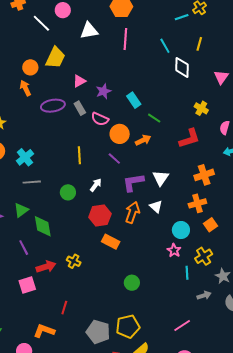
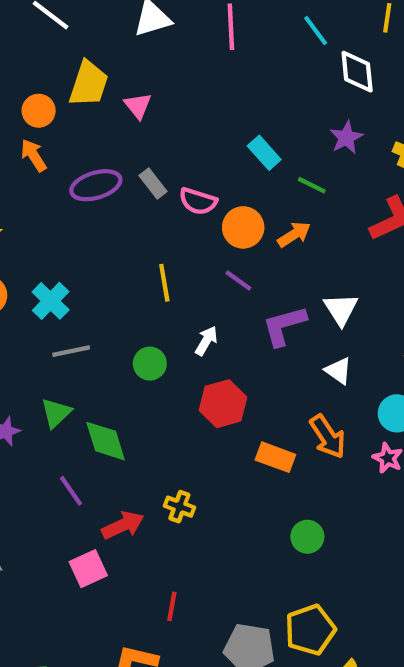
pink triangle: (79, 81) -> (138, 106), moved, turned -32
purple star: (103, 91) -> (346, 138), moved
orange arrow: (132, 212) -> (328, 437), moved, turned 135
orange rectangle: (111, 242) -> (275, 457), moved

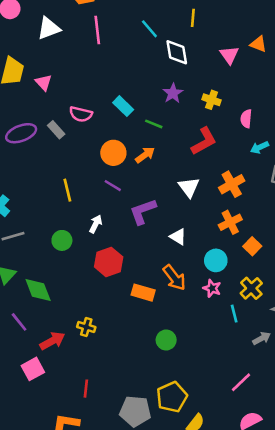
pink semicircle: (198, 201) -> (81, 114), moved
white triangle: (341, 309) -> (189, 187), moved

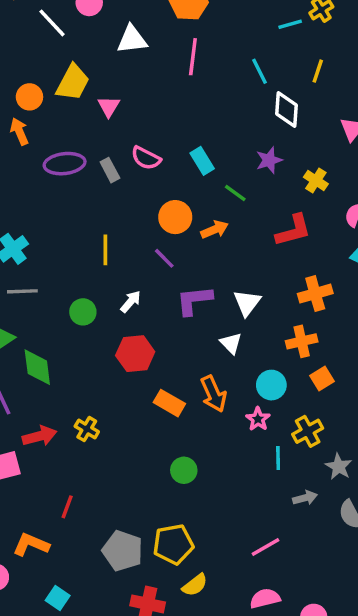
white triangle: (189, 187) -> (247, 303), moved

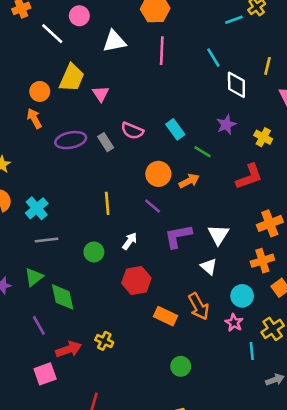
yellow line: (318, 71) -> (267, 66), moved

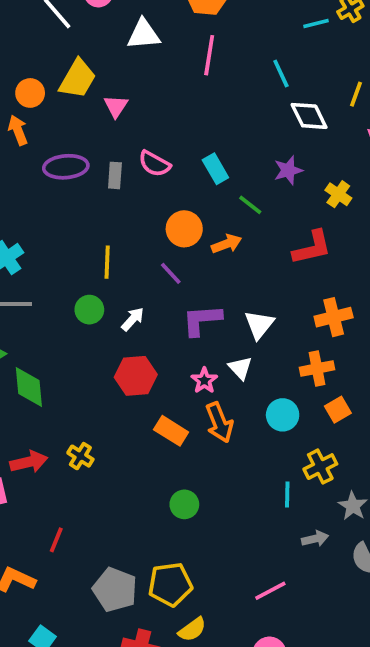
white diamond: (236, 85) -> (309, 116), turned -32
gray rectangle: (106, 142) -> (115, 175), turned 30
green circle: (94, 252) -> (89, 310), moved
pink star: (234, 323) -> (204, 380), moved

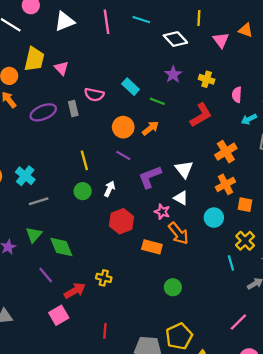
cyan line: (281, 73) -> (141, 20), moved, turned -30
orange square: (338, 410) -> (245, 205), turned -32

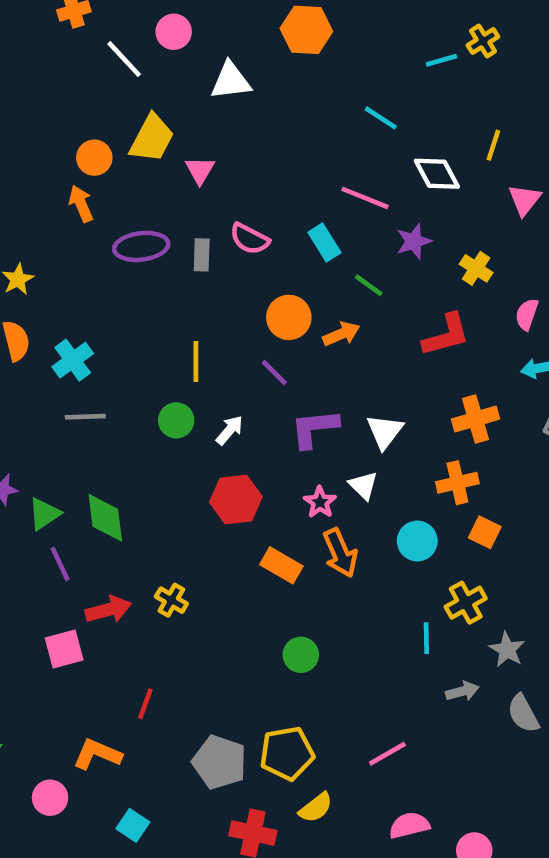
pink line: (106, 22) -> (365, 198), moved, turned -75
green triangle: (34, 235) -> (44, 514), moved
pink line: (238, 322) -> (387, 754), moved

